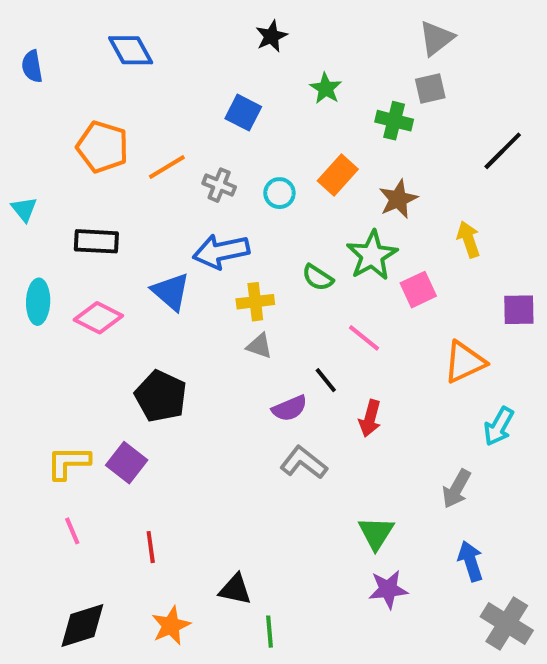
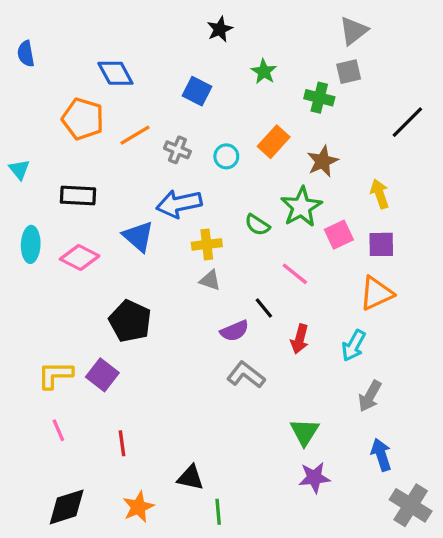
blue diamond: (131, 50) -> (115, 73), moved
purple square: (519, 310) -> (381, 244), moved
cyan arrow: (499, 426) -> (354, 346), moved

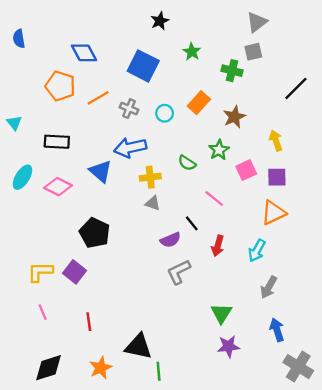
blue square: (197, 91) -> (143, 66), size x1.5
green star: (301, 207) -> (219, 150), size x0.7
cyan ellipse: (31, 244) -> (22, 177), turned 30
gray L-shape: (246, 375) -> (179, 272), turned -64
black triangle: (190, 478) -> (138, 346), size x1.4

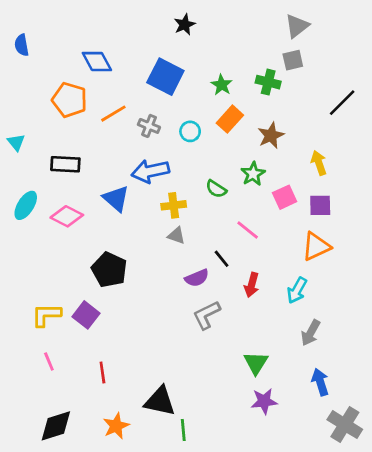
green star: (192, 52) -> (222, 85), moved

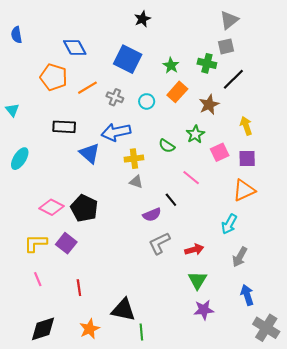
black line: (342, 103) -> (233, 79), moved
black rectangle: (65, 164) -> (64, 127), moved
pink diamond: (67, 216) -> (51, 207), moved
red arrow: (252, 285) -> (194, 250), moved, turned -120

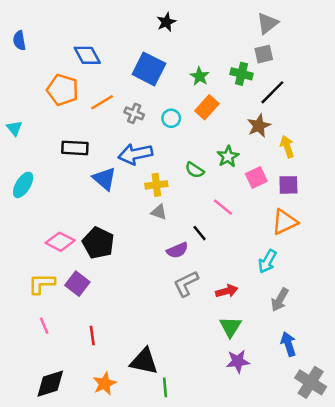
brown star: (209, 105) -> (259, 126), moved

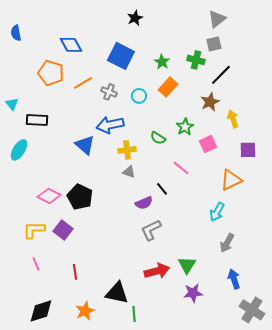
black rectangle: (75, 148) -> (37, 120), moved
purple square: (288, 185) -> (248, 150), moved
red arrow: (227, 291) -> (157, 271), moved, size x1.4

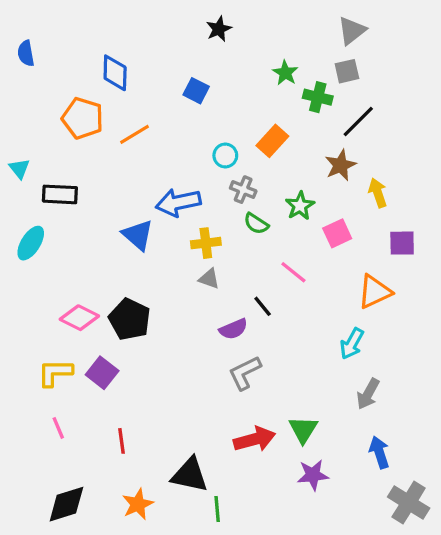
blue diamond: (71, 45) -> (115, 73), turned 30
blue square: (121, 56) -> (196, 91), size x0.6
green star: (162, 62) -> (285, 73), moved
gray cross: (109, 92) -> (243, 190), moved

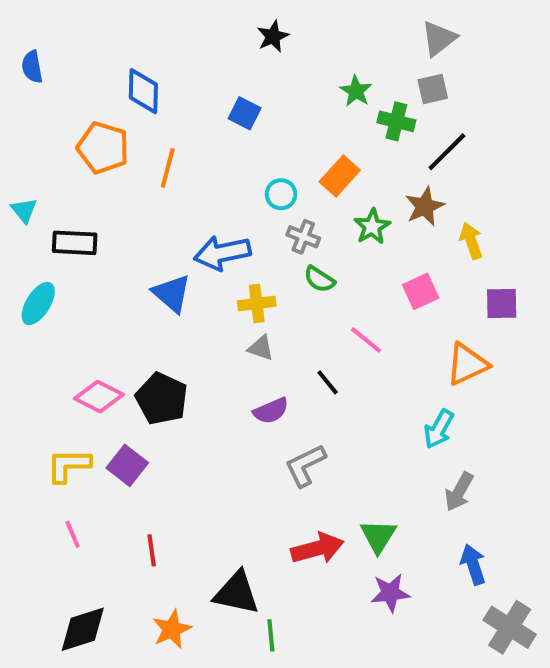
orange line: (135, 134) -> (168, 168), turned -44
green star: (300, 206) -> (372, 227), moved
purple semicircle: (233, 329) -> (271, 411), moved

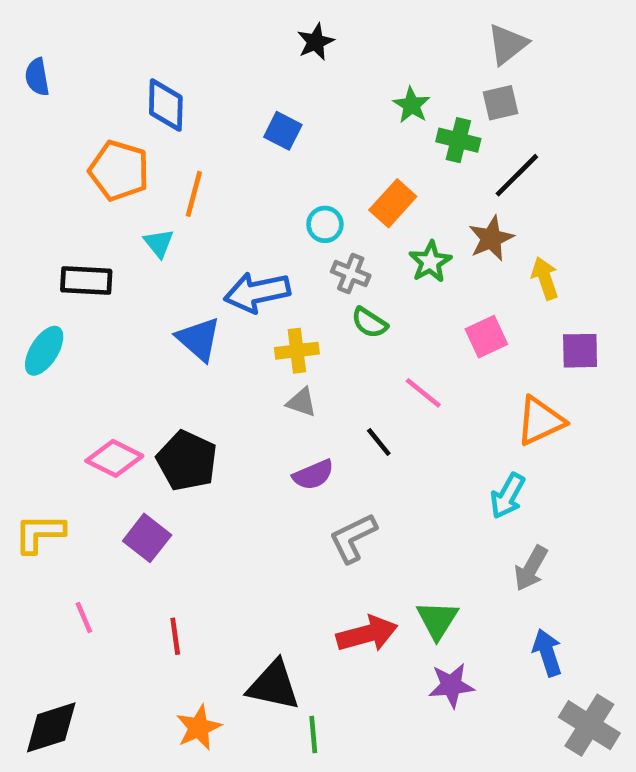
cyan triangle: (24, 210) -> (159, 243), moved
yellow L-shape: (69, 465) -> (39, 533), moved
black diamond: (83, 629) -> (51, 727), moved

